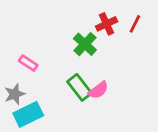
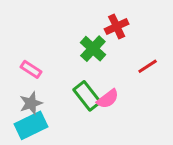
red line: (135, 24) -> (148, 66), moved, turned 30
gray star: (15, 94) -> (31, 103), moved

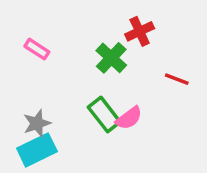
red line: (148, 66) -> (177, 79), turned 54
pink rectangle: (31, 69) -> (37, 49), moved

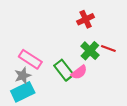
pink rectangle: (37, 49) -> (30, 59), moved, size x1.5
green cross: (111, 58) -> (90, 51), moved

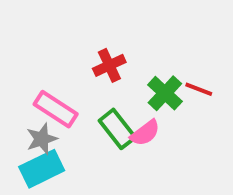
red cross: (86, 19) -> (109, 65), moved

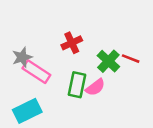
green rectangle: (117, 129) -> (77, 85), turned 50
gray star: (42, 139) -> (22, 57), moved

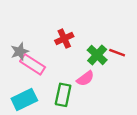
green rectangle: (77, 85) -> (63, 95), moved

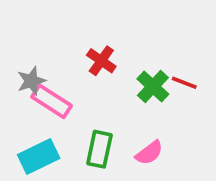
red cross: (64, 39) -> (101, 61), turned -30
pink semicircle: (85, 78) -> (149, 153), moved

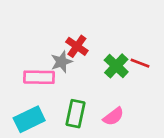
gray star: (31, 81) -> (61, 62), moved
pink rectangle: (52, 101) -> (39, 77), turned -32

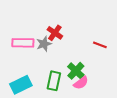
green cross: (116, 66) -> (76, 71), moved
pink rectangle: (39, 77) -> (23, 43), moved

